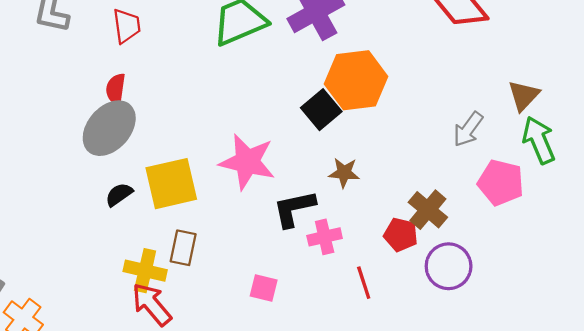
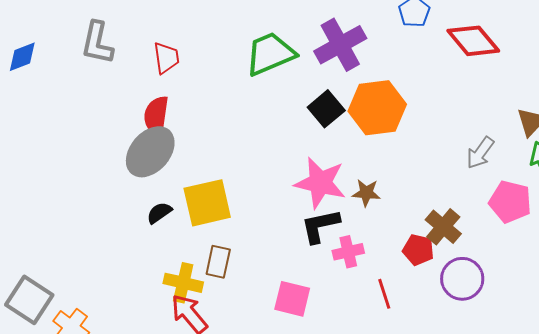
red semicircle: (116, 89) -> (156, 116), size x1.4
black square: (321, 110) -> (326, 109), moved
pink star: (247, 162) -> (320, 183), moved
pink square: (264, 288) -> (292, 299), size x1.4

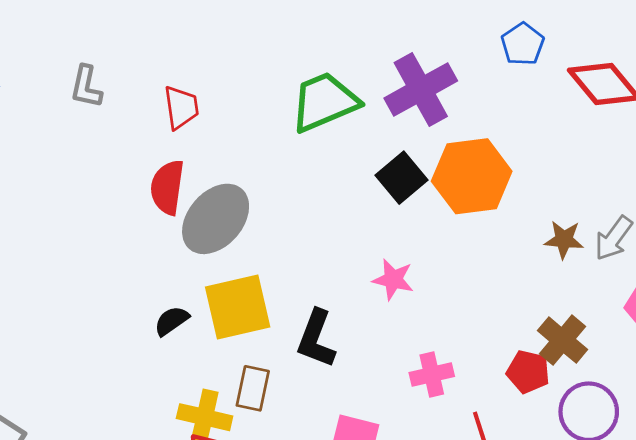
gray L-shape: (97, 43) -> (86, 87), size x0.7
gray ellipse: (150, 152) -> (216, 219), moved
pink star: (320, 183) -> (393, 280), size x0.6
brown star: (366, 193) -> (564, 240), moved
black L-shape: (320, 226) -> (316, 339), moved, turned -57

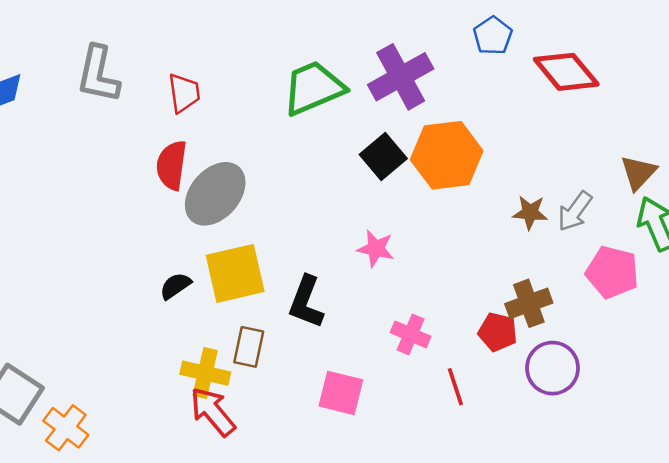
gray L-shape: (86, 87) -> (98, 74), size x1.5
brown cross: (563, 340) -> (529, 303), turned 30
pink cross: (432, 375) -> (411, 334), turned 36

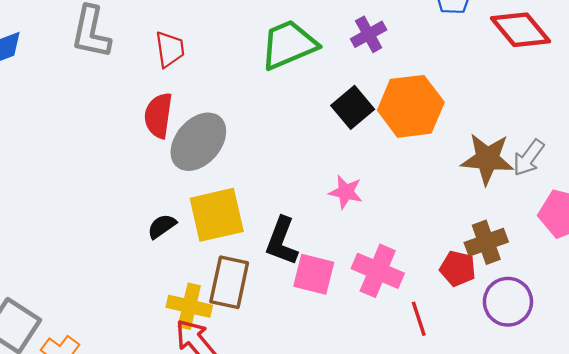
purple cross: (401, 77) -> (369, 34), size x0.6
brown star: (530, 212) -> (487, 159), size x1.6
pink cross: (411, 334) -> (378, 271), size x1.4
brown rectangle: (249, 347) -> (229, 282), size x1.4
pink square: (341, 393) -> (314, 274), moved

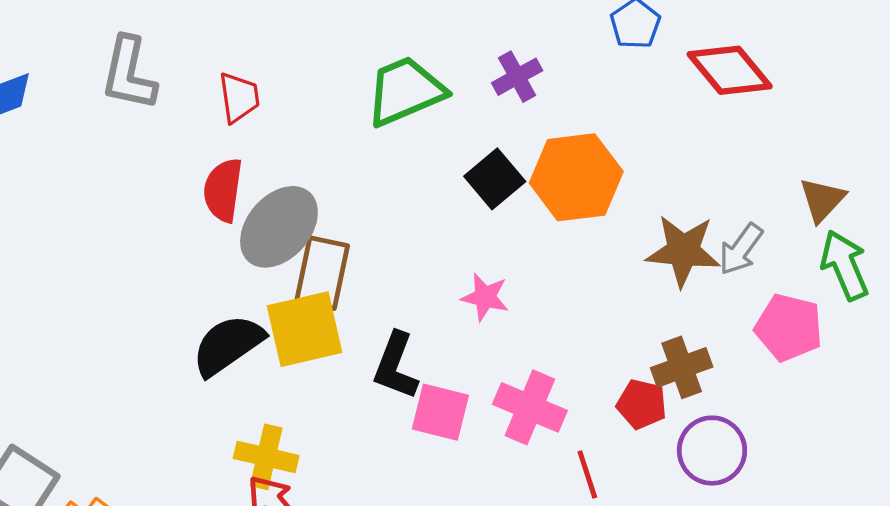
black semicircle: (162, 226) -> (228, 345), size x1.8
brown rectangle: (229, 282) -> (322, 273), moved

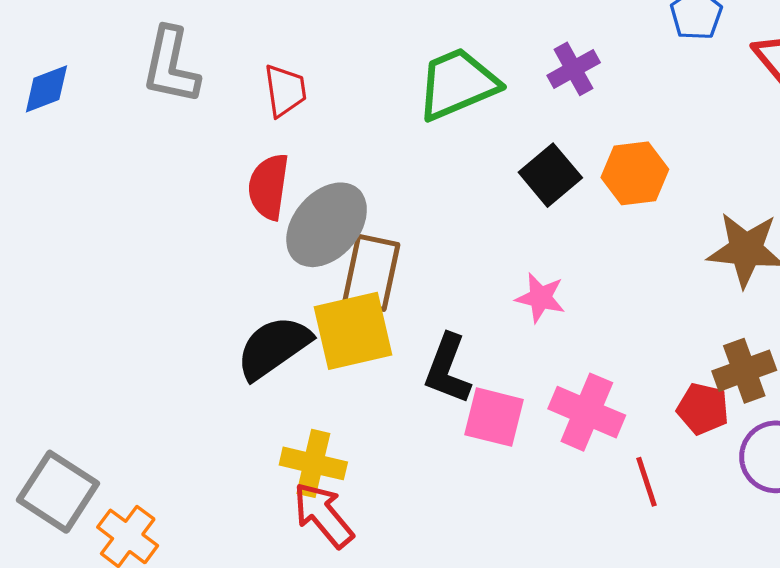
orange hexagon: (576, 177) -> (635, 173), size x0.7

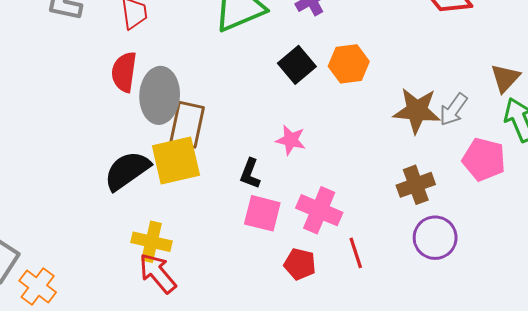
gray ellipse: (327, 225) -> (160, 95), turned -38
black L-shape: (448, 369) -> (250, 174), moved, size x0.7
red pentagon: (703, 409) -> (300, 264), moved

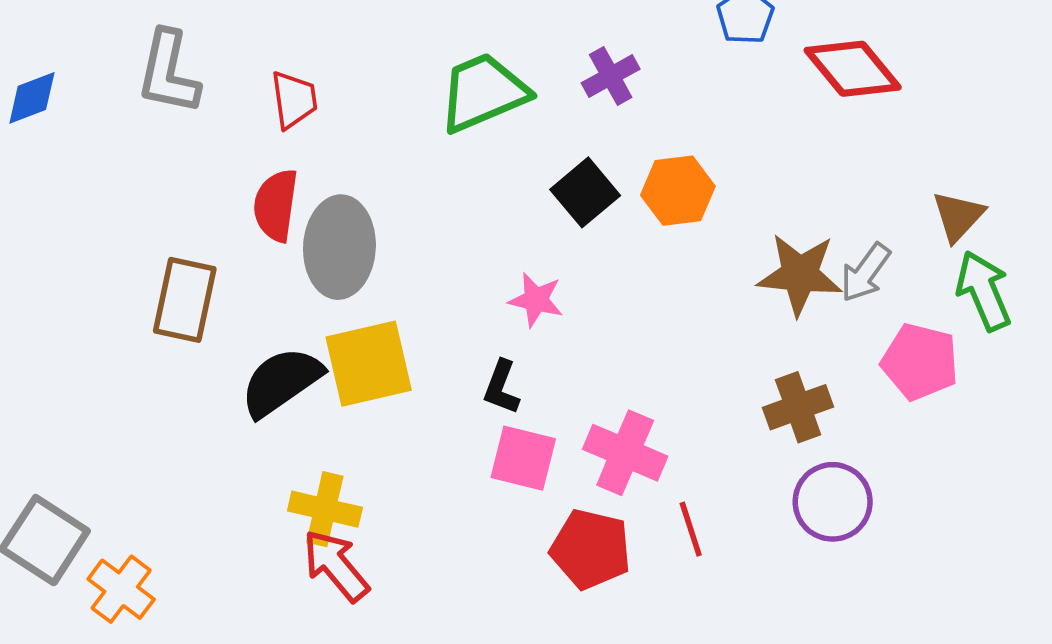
brown rectangle: (187, 125) -> (185, 300), moved
pink star: (291, 140) -> (536, 300), moved
red pentagon: (300, 264) -> (591, 549), size x1.4

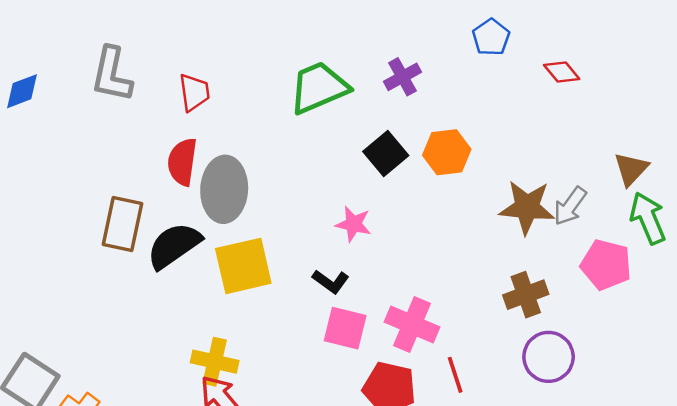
red diamond: (853, 69) -> (562, 72), size x0.6
black semicircle: (281, 382) -> (174, 246), moved
black L-shape: (501, 387) -> (331, 281), turned -75

